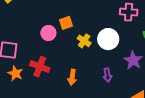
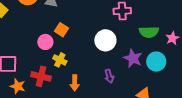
orange square: (66, 23) -> (62, 30), turned -32
yellow cross: (84, 41) -> (60, 60), moved

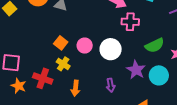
orange square: (62, 30) -> (61, 43), moved
green semicircle: (149, 32) -> (155, 45), turned -30
pink circle: (45, 42) -> (85, 46), moved

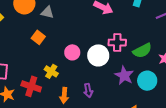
pink cross: (130, 22) -> (117, 43), moved
orange square: (61, 43) -> (38, 37), moved
purple arrow: (111, 85) -> (88, 90), moved

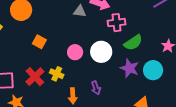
gray triangle: (47, 12) -> (80, 11), moved
pink cross: (117, 43) -> (117, 23), moved
green semicircle: (142, 51) -> (133, 43), moved
red cross: (31, 86) -> (35, 77), moved, turned 36

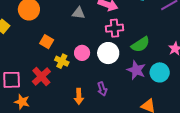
gray triangle: (80, 11) -> (79, 13), moved
pink cross: (117, 23) -> (115, 28), moved
yellow cross: (57, 74) -> (62, 61), moved

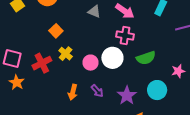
pink circle: (82, 53) -> (91, 63), moved
purple star: (136, 70) -> (127, 95), moved
purple arrow: (102, 89) -> (97, 91), turned -40

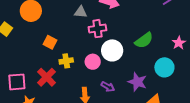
pink cross: (125, 35) -> (97, 29), moved
yellow cross: (66, 54) -> (66, 61), turned -32

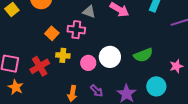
pink cross: (97, 29) -> (76, 30), moved

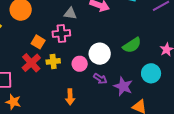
red cross: (40, 66) -> (31, 63), moved
purple arrow: (97, 91) -> (100, 79), moved

